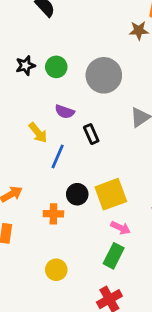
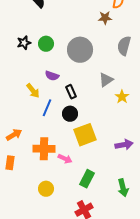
black circle: (77, 194) -> (70, 114), moved
orange cross: (53, 214) -> (44, 149), size x1.5
pink arrow: (121, 228) -> (65, 159), moved

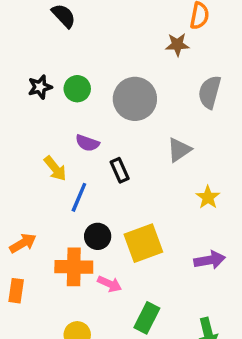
yellow star: (122, 97) -> (208, 197), moved
black circle: (70, 114) -> (98, 236), moved

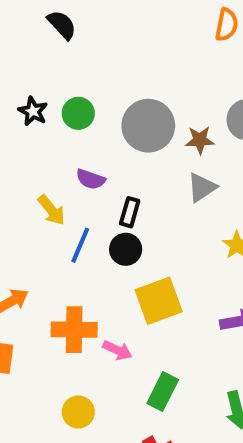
brown star: (177, 45) -> (200, 140), moved
black star: (40, 87) -> (33, 111), turned -30
black rectangle: (120, 170) -> (130, 212), turned 40
black circle: (98, 236) -> (126, 249), moved

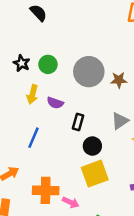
gray triangle: (202, 187) -> (120, 121), moved
yellow arrow: (51, 210) -> (32, 94), moved, turned 54
blue line: (80, 245) -> (34, 138), moved
black circle: (126, 249) -> (92, 146), moved

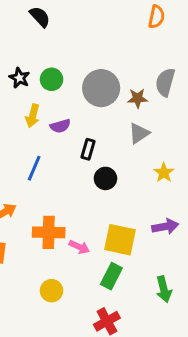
purple semicircle: (55, 103) -> (60, 126), turned -35
gray triangle: (120, 121) -> (139, 133), moved
yellow square: (95, 174) -> (120, 240), moved, turned 32

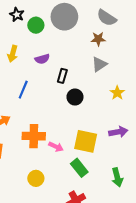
black star: (19, 78) -> (17, 15), moved
gray semicircle: (165, 82) -> (107, 18), moved, turned -72
gray circle: (101, 88) -> (64, 17), moved
yellow arrow: (33, 116) -> (13, 54), moved
green rectangle: (111, 276) -> (79, 168), turned -66

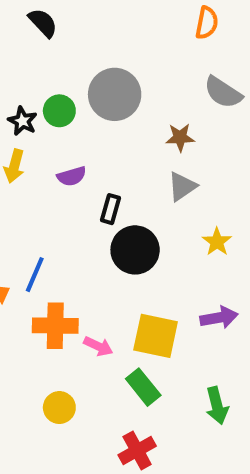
black star: (17, 15) -> (22, 121), moved
gray semicircle: (107, 18) -> (223, 92), moved
blue line: (23, 90) -> (35, 275), moved
black circle: (75, 97) -> (135, 250), size x1.5

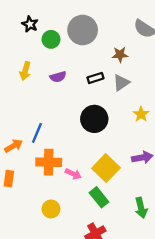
black star: (22, 121) -> (30, 24), moved
black rectangle: (110, 209) -> (95, 78), moved, turned 56
yellow square: (156, 336) -> (106, 168), turned 32

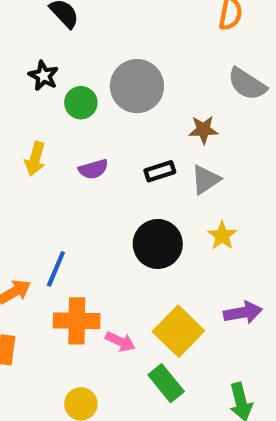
yellow star: (141, 114) -> (222, 236), moved

